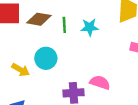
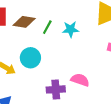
green line: (64, 25) -> (47, 27), turned 32

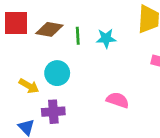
green line: (47, 27) -> (78, 36), turned -32
purple cross: (56, 89) -> (53, 112), moved

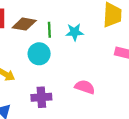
cyan circle: (57, 73) -> (39, 54), moved
purple cross: (53, 112) -> (41, 97), moved

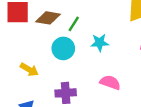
green line: (49, 30) -> (74, 24), turned 35
cyan star: (75, 32) -> (100, 43), moved

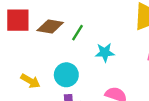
cyan circle: (63, 48) -> (66, 75), moved

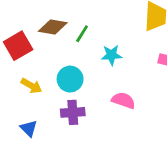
red square: (18, 20) -> (18, 46), moved, turned -30

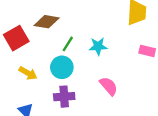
green line: (82, 34) -> (68, 44), moved
pink semicircle: (123, 100) -> (109, 86), turned 30

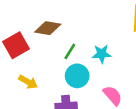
cyan circle: (62, 67) -> (77, 76), moved

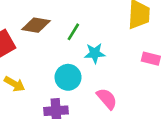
green line: (70, 51) -> (73, 32), moved

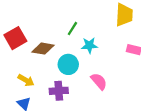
brown diamond: (36, 25) -> (43, 49), moved
yellow arrow: (15, 84) -> (26, 80), moved

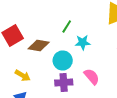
purple cross: (59, 91) -> (64, 82), moved

